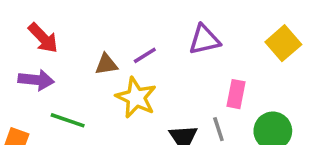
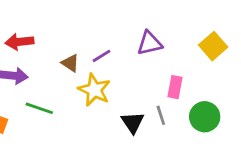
red arrow: (43, 38) -> (19, 42), turned 128
brown triangle: (106, 64) -> (70, 63), turned 42

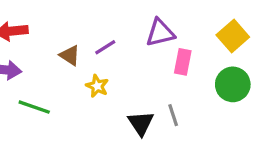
pink rectangle: (175, 87) -> (183, 62), moved
yellow star: (94, 90) -> (97, 86), size x0.6
green circle: (205, 117) -> (233, 84), moved

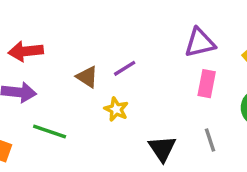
purple triangle: (160, 33) -> (200, 43), moved
gray line: (173, 115) -> (210, 140), moved

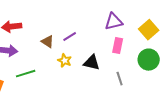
green line: (50, 131) -> (26, 74), turned -36
black triangle: (162, 149) -> (92, 63), moved, turned -42

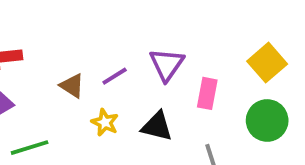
purple triangle: (114, 22) -> (167, 64), moved, turned -42

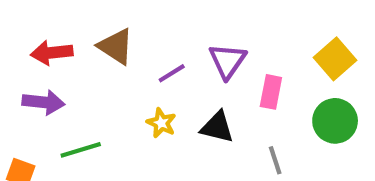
brown triangle: (72, 86) -> (116, 46), moved, size x1.4

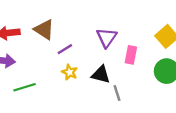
purple line: (172, 73) -> (65, 49), moved
gray line: (275, 160) -> (117, 93), moved

